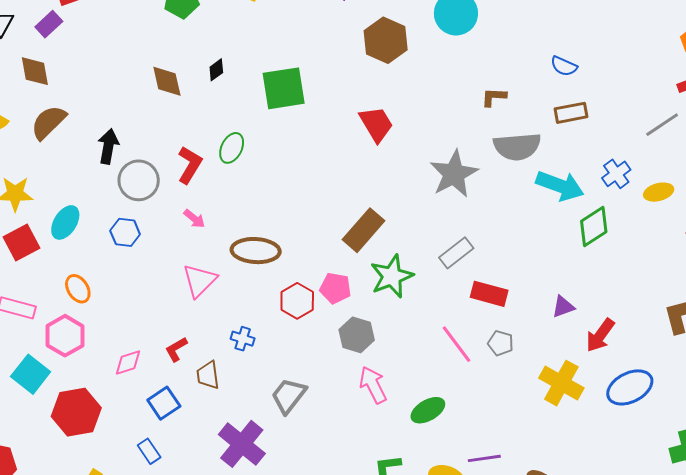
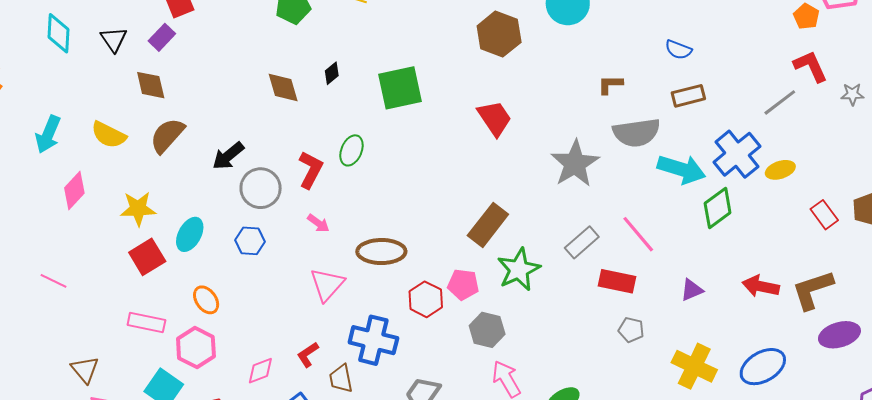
black arrow: (108, 146) -> (228, 156), turned -136
blue cross: (616, 174) -> (737, 154), size x1.6
red arrow: (600, 335) -> (761, 286), moved, turned 69
blue cross: (243, 339) -> (373, 340), size x2.0
pink line: (456, 344) -> (638, 234), moved

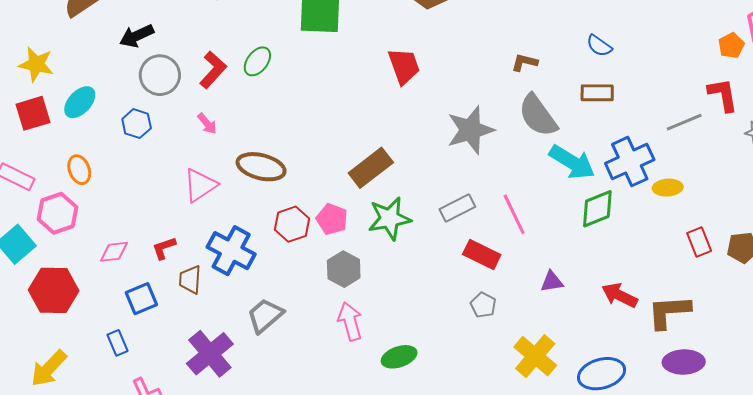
gray semicircle: (637, 133) -> (538, 115), turned 48

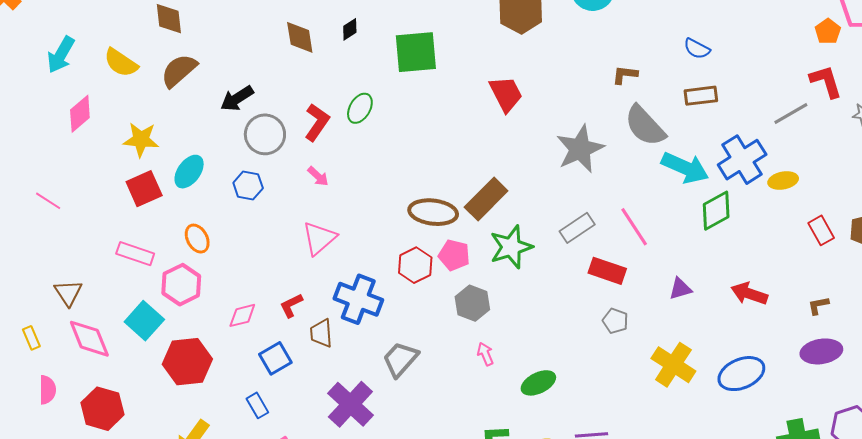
brown ellipse: (261, 167) -> (433, 212), moved
brown L-shape: (669, 312) -> (818, 305), moved, size x0.5
pink arrow: (350, 321) -> (485, 354), size x0.6

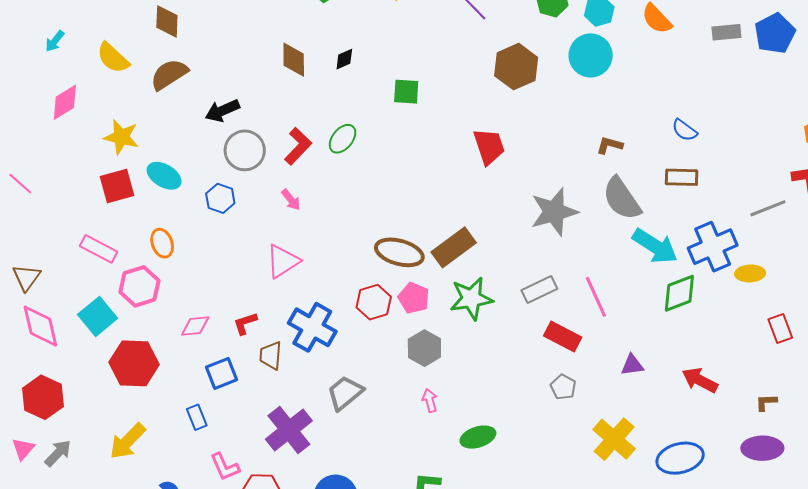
green square: (416, 52) -> (406, 92), size x0.6
cyan arrow: (61, 55) -> (55, 41), size x0.6
cyan ellipse: (189, 172) -> (164, 176), turned 76

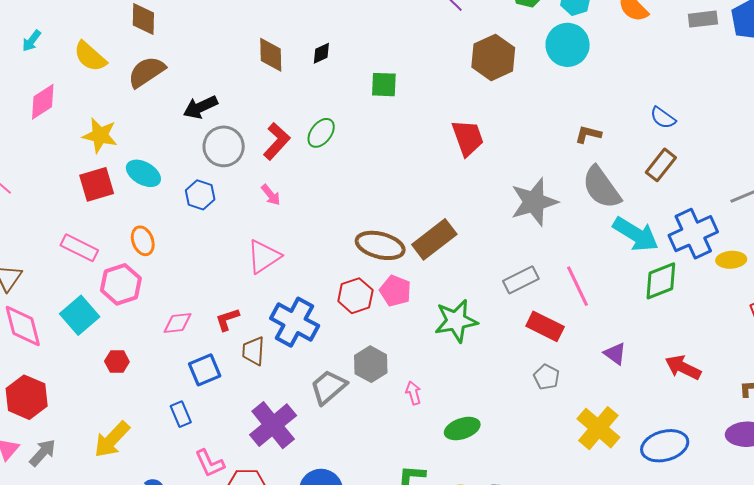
brown rectangle: (682, 177) -> (661, 165), turned -52
green star: (471, 299) -> (456, 321), moved
gray hexagon: (424, 348) -> (371, 364), moved
red hexagon: (134, 363) -> (117, 362), size x0.5
purple triangle: (632, 365) -> (615, 354), turned 45

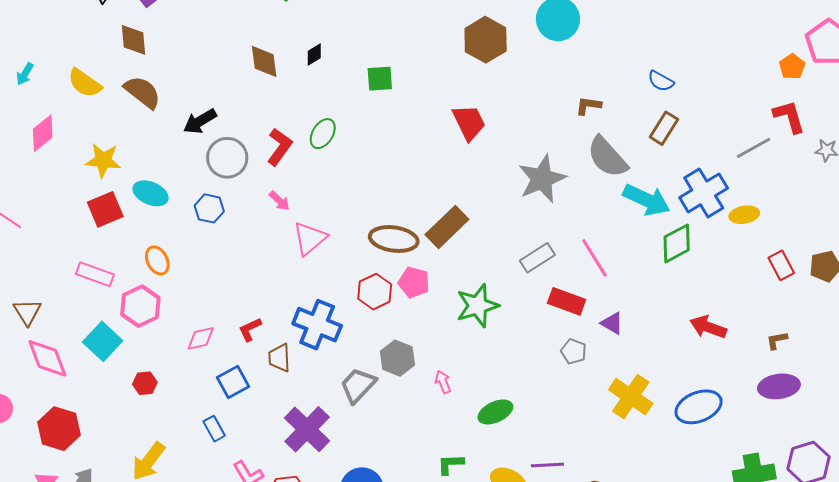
brown semicircle: (147, 72) -> (142, 92), turned 78
pink triangle: (264, 257) -> (310, 238), moved
purple triangle: (615, 354) -> (612, 323), moved

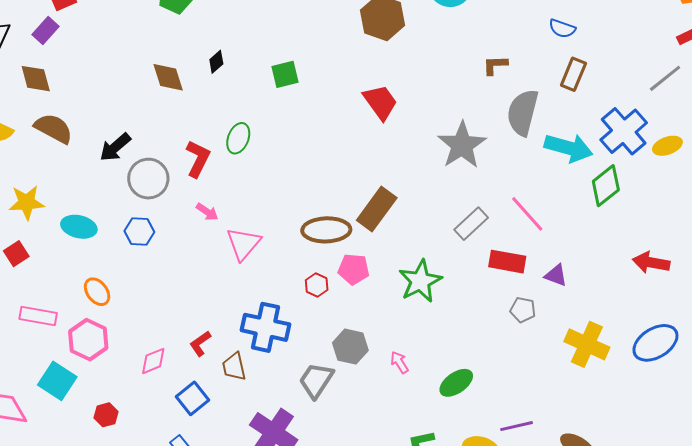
gray semicircle: (607, 157) -> (523, 112), turned 66
red square: (105, 209) -> (16, 254), moved, size x0.7
red hexagon: (375, 292) -> (317, 285), size x0.7

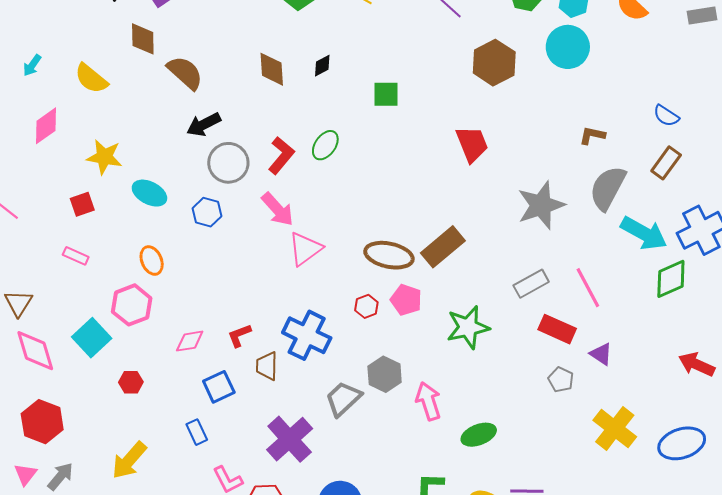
brown semicircle: (54, 128) -> (185, 73), moved
pink arrow: (207, 212) -> (278, 209), size x1.6
pink rectangle: (38, 316) -> (76, 256), moved, size x0.7
pink arrow: (399, 362) -> (428, 401), size x1.6

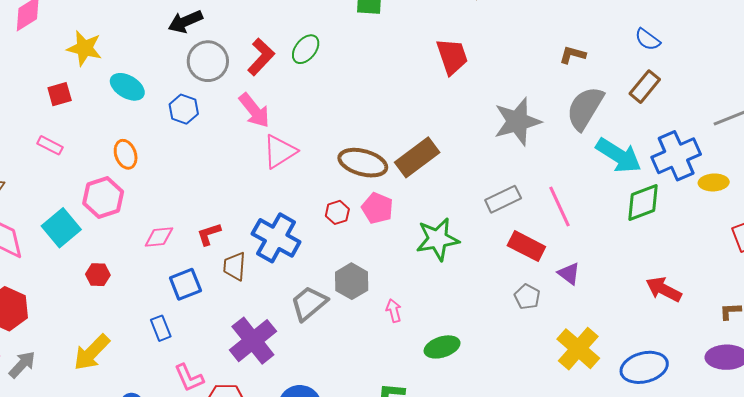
pink arrow: (428, 401) -> (394, 311), size x0.6

